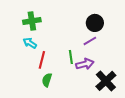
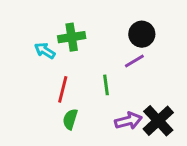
green cross: (32, 21) -> (72, 37), moved
cyan arrow: (30, 43) -> (45, 51), moved
purple arrow: (85, 64) -> (128, 121), moved

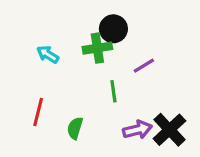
black circle: (142, 34) -> (113, 29), moved
green cross: (72, 37) -> (97, 48), moved
red line: (63, 89) -> (38, 112), moved

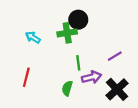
purple line: (144, 66) -> (115, 56), moved
green semicircle: (75, 128) -> (67, 88), moved
purple arrow: (137, 130) -> (92, 77), moved

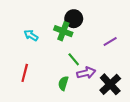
green cross: (67, 33) -> (63, 31), turned 30
purple line: (115, 56) -> (110, 42), moved
green line: (78, 63) -> (74, 59), turned -32

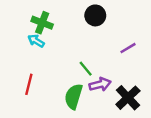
black circle: (74, 19) -> (95, 15), moved
green cross: (63, 31) -> (42, 23), moved
green semicircle: (63, 83) -> (74, 96), size x1.5

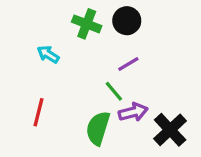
green cross: (42, 23) -> (87, 24), moved
purple line: (128, 48) -> (128, 64), moved

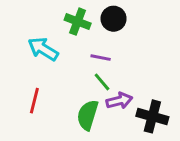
cyan arrow: (48, 54) -> (43, 49), size x1.5
purple line: (128, 64) -> (101, 58), moved, turned 42
black cross: (170, 130) -> (152, 116), turned -32

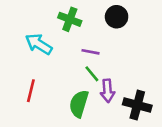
black circle: (114, 19) -> (117, 17), moved
purple arrow: (119, 101) -> (107, 91), turned 100

